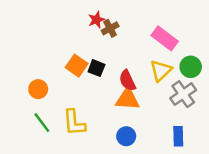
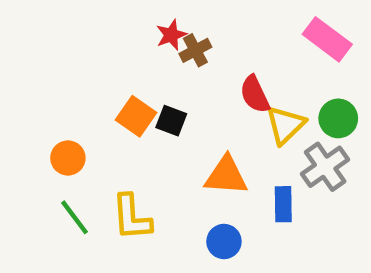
pink rectangle: (165, 38) -> (327, 39), moved
red semicircle: (127, 80) -> (255, 94), moved
blue rectangle: (178, 136) -> (283, 204), moved

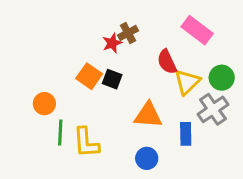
red star: (171, 35) -> (112, 43), moved
pink rectangle: (327, 39) -> (197, 30), moved
green line: (75, 217) -> (60, 132), moved, turned 40

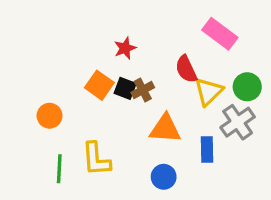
brown cross: (128, 33) -> (143, 90), moved
green line: (60, 132) -> (59, 169), moved

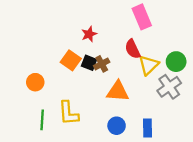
pink rectangle: (220, 34) -> (142, 17), moved, turned 30
blue rectangle: (207, 149) -> (147, 128), moved

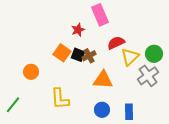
pink rectangle: (142, 17) -> (100, 15), moved
red semicircle: (133, 49) -> (116, 43), turned 90
green line: (42, 120) -> (13, 105), moved, turned 36

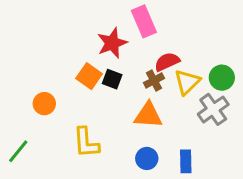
red star: (78, 30) -> (112, 43), size x1.5
brown cross: (89, 56) -> (154, 81), moved

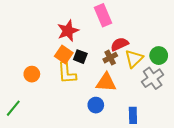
red star: (112, 43) -> (68, 31), moved
yellow L-shape: (86, 143) -> (67, 73), moved
blue circle: (147, 158) -> (96, 105), moved

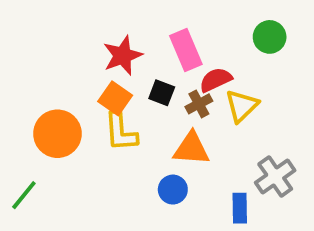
pink rectangle: (103, 15) -> (186, 50), moved
green circle: (159, 56) -> (270, 37), moved
black square: (80, 57) -> (162, 93), moved
orange circle: (32, 74) -> (57, 134), size x1.6
gray cross: (153, 78) -> (275, 176), moved

